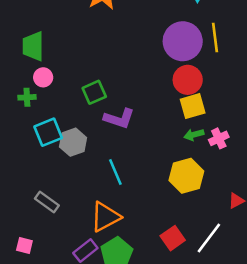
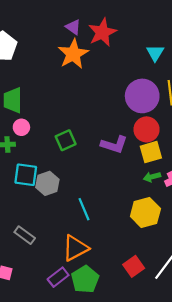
purple L-shape: (119, 118) -> (114, 145), moved
cyan square: (48, 132) -> (26, 175), turned 30

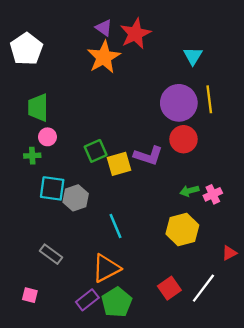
yellow square: (151, 152) -> (119, 164), moved

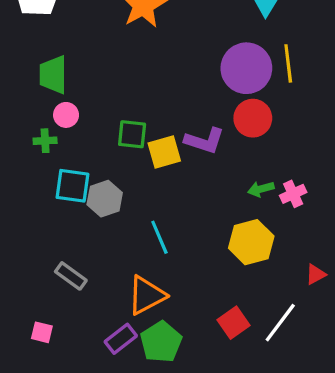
green square: (96, 151) -> (132, 134), turned 30

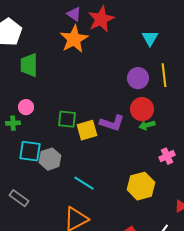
purple circle: (246, 68) -> (138, 78), size x0.7
green trapezoid: (53, 75) -> (29, 65), moved
green arrow: (261, 189) -> (147, 125), moved
cyan line: (159, 237) -> (84, 183), turned -35
gray rectangle: (71, 276) -> (19, 198), moved

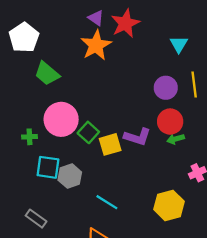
green trapezoid: (29, 65) -> (47, 74), turned -50
pink circle: (26, 107) -> (61, 119), moved, size x2.0
green square: (67, 119) -> (88, 132), turned 36

